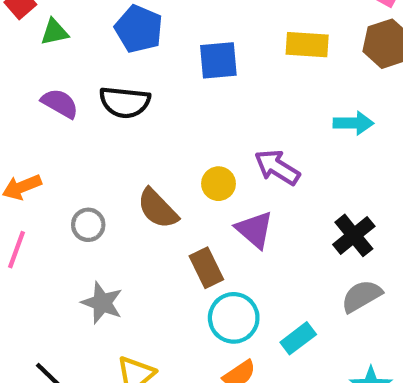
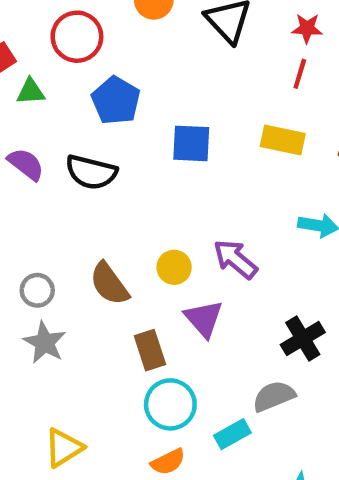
gray semicircle: (362, 296) -> (274, 396), moved
gray star: (102, 303) -> (45, 343), moved

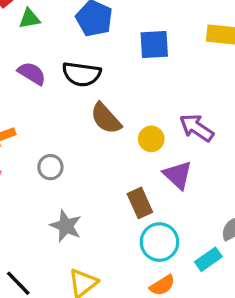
brown semicircle: (109, 284) -> (106, 118), moved
gray star: (45, 343) -> (66, 226), moved

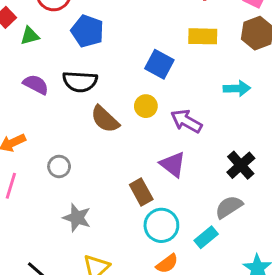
blue square: (154, 45) -> (159, 64), moved, turned 36
yellow circle: (151, 139) -> (146, 106), moved

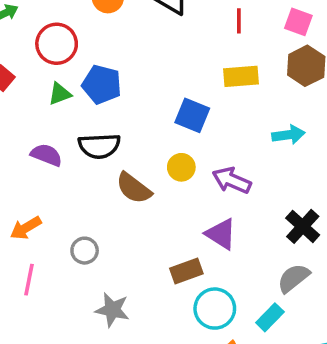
green triangle: (30, 36) -> (60, 94), moved
brown rectangle: (141, 192) -> (186, 271), turned -75

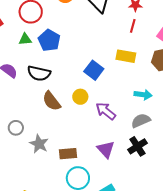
purple triangle: (221, 234) -> (106, 149), moved
gray semicircle: (293, 278) -> (141, 121), moved
gray star: (112, 310) -> (39, 144), moved

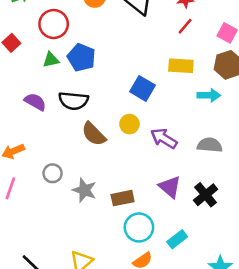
red line: (133, 26) -> (185, 26), turned 32
cyan arrow: (143, 95) -> (209, 95), moved
gray semicircle: (141, 121) -> (210, 145), turned 36
black cross: (137, 146) -> (206, 195), moved

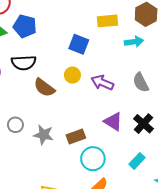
gray semicircle: (210, 145) -> (141, 82), turned -114
cyan rectangle: (177, 239) -> (137, 161), moved

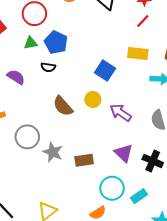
black semicircle: (24, 63) -> (48, 67), moved, size x0.6
black cross: (143, 124) -> (153, 161), turned -30
gray circle: (15, 125) -> (27, 137), size x1.5
cyan circle: (93, 159) -> (112, 188), moved

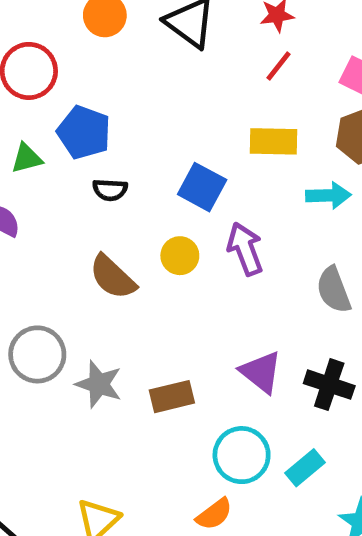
green triangle: (31, 43) -> (27, 158), moved
black semicircle: (48, 67) -> (110, 190), moved
purple arrow: (121, 113) -> (245, 249), moved, turned 40

